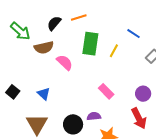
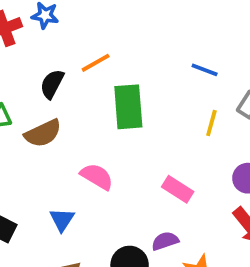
yellow line: (114, 51) -> (211, 123), moved
pink semicircle: (65, 62) -> (97, 177), moved
blue triangle: (44, 94) -> (62, 220), turned 32

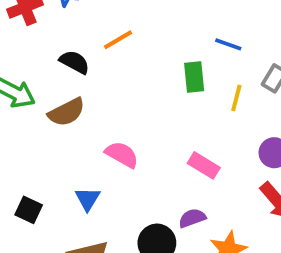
black semicircle: (52, 84) -> (74, 62), turned 92
green rectangle: (128, 107) -> (194, 77), moved, size x0.7

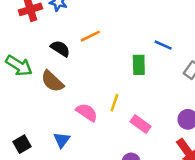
yellow line: (236, 98) -> (114, 103), moved
brown semicircle: (67, 112) -> (52, 81), turned 65
black square: (29, 210) -> (22, 144), turned 30

